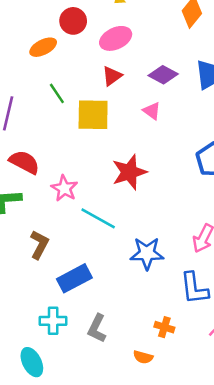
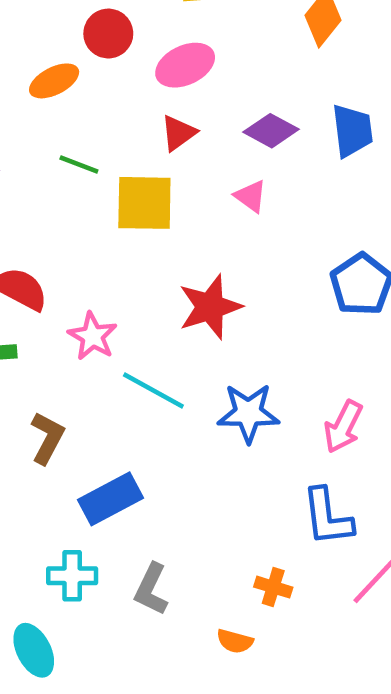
green line: (57, 93) -> (79, 165), turned -35
blue star: (147, 253) -> (248, 413), moved

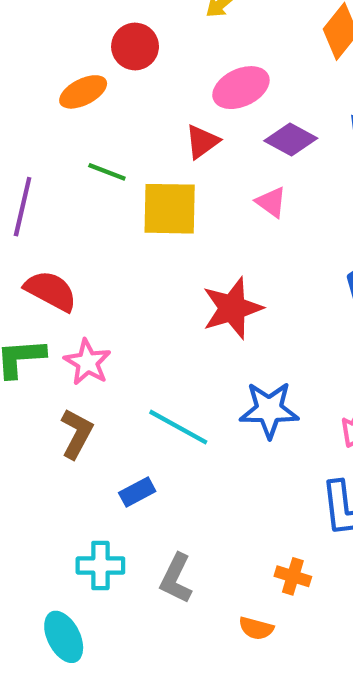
pink ellipse: (185, 65) -> (241, 88), moved
pink star: (92, 336) -> (87, 362), moved
cyan line: (153, 390) -> (178, 427), moved
blue rectangle: (111, 499) -> (137, 492), size x0.6

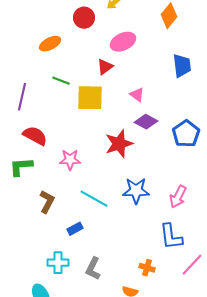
red circle: (135, 46) -> (84, 18), moved
purple diamond: (291, 139) -> (146, 122), moved
pink star: (87, 362) -> (70, 160), moved, turned -30

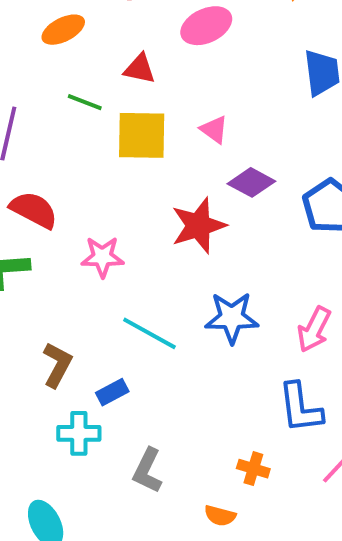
red triangle: (105, 67) -> (140, 69), moved, turned 48
pink triangle: (137, 95) -> (214, 130), moved
brown L-shape: (47, 202) -> (57, 365), moved
cyan cross: (58, 263) -> (79, 433), moved

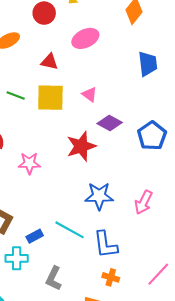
green line: (85, 102) -> (16, 96), moved
cyan line: (149, 333) -> (70, 230), moved
blue L-shape: (300, 408) -> (105, 245), moved

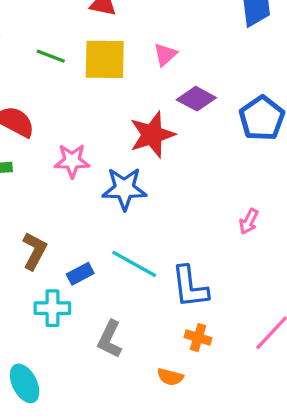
pink triangle: (90, 94) -> (165, 55), turned 42
blue star: (99, 196) -> (124, 189), moved
pink arrow: (144, 202) -> (249, 221), size x0.7

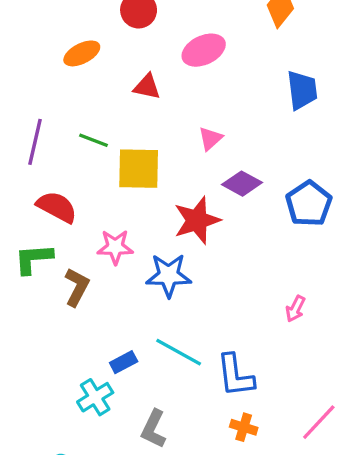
yellow square: (105, 59) -> (139, 169), moved
brown L-shape: (34, 251) -> (77, 287), moved
cyan cross: (52, 308) -> (95, 397), turned -32

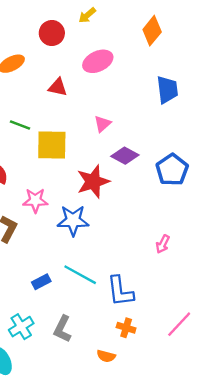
cyan cross: (95, 397) -> (21, 327), moved

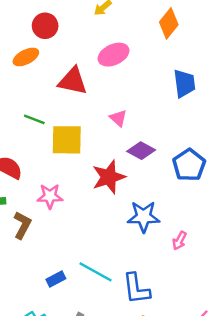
red circle: (52, 33) -> (45, 26), moved
red triangle: (58, 87) -> (73, 81), size x1.5
pink triangle: (103, 124) -> (118, 118), turned -36
blue star: (73, 220) -> (144, 217), moved

